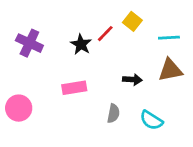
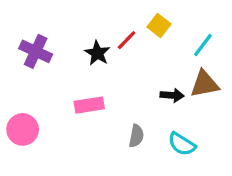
cyan line: (169, 38) -> (203, 45), turned -50
black arrow: (132, 80) -> (172, 95), moved

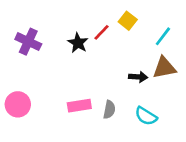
pink rectangle: (89, 105) -> (79, 106), moved

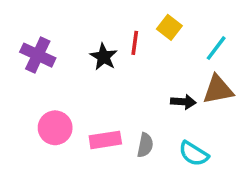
red line: (102, 32) -> (135, 43), turned -36
pink circle: (18, 104) -> (55, 128), moved

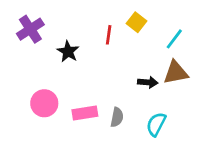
purple cross: (38, 55) -> (30, 29), moved, turned 32
black star: (104, 57) -> (68, 52), moved
cyan semicircle: (194, 154) -> (156, 124), turned 85

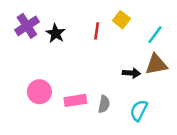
black star: (68, 52) -> (56, 33), moved

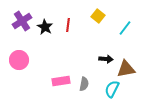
red line: (97, 31) -> (68, 25), moved
brown triangle: (156, 64) -> (126, 69), moved
pink circle: (39, 92) -> (19, 60), moved

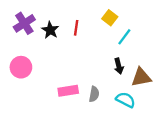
cyan line: (125, 28) -> (124, 37), moved
black arrow: (106, 59) -> (119, 66), turned 72
cyan semicircle: (112, 89) -> (126, 100), turned 90

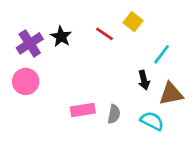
purple cross: (24, 23) -> (30, 43), moved
red line: (76, 28) -> (104, 34), moved, turned -64
cyan line: (124, 37) -> (162, 54), moved

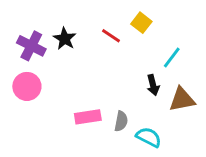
purple cross: (30, 43) -> (31, 46), turned -30
cyan semicircle: (152, 121) -> (149, 137), moved

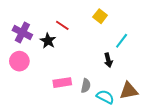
red line: (111, 36) -> (62, 25), moved
black star: (65, 39) -> (48, 41), moved
brown triangle: (182, 100) -> (129, 91), moved

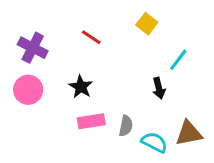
black star: (48, 41) -> (81, 87), moved

